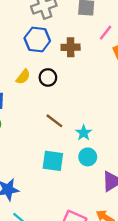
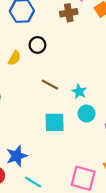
brown cross: (71, 47) -> (69, 13), moved
yellow semicircle: (23, 77) -> (15, 58), moved

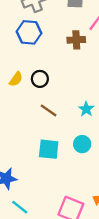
black circle: (37, 45) -> (40, 79), moved
cyan star: (79, 91) -> (86, 109), moved

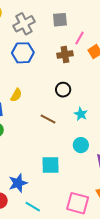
black circle: (40, 79) -> (63, 90), moved
cyan square: (49, 149) -> (50, 165), moved

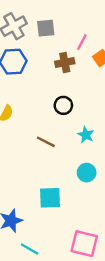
gray square: (60, 20) -> (46, 28), moved

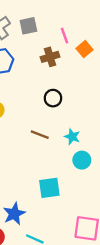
pink line: (82, 42) -> (64, 36), turned -42
cyan star: (86, 135) -> (72, 137), moved

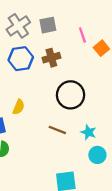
brown cross: (50, 57) -> (51, 58), moved
black circle: (53, 98) -> (71, 95), size x1.6

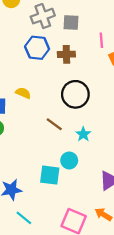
yellow semicircle: (19, 107) -> (23, 93), turned -104
cyan circle: (97, 155) -> (69, 160), moved

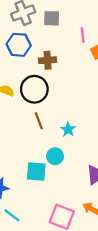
brown cross: (66, 54) -> (48, 60), moved
black circle: (75, 94) -> (34, 89), moved
brown line: (54, 124) -> (39, 121), turned 35

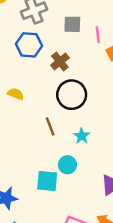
gray square: (52, 18) -> (72, 24), moved
brown cross: (48, 60) -> (60, 62), turned -35
black circle: (34, 89) -> (72, 95), moved

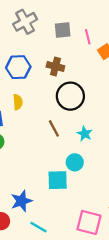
blue hexagon: (29, 45) -> (18, 67), moved
brown cross: (60, 62) -> (55, 66), turned -30
yellow semicircle: (16, 94) -> (18, 102), turned 72

